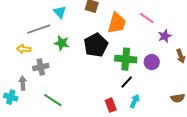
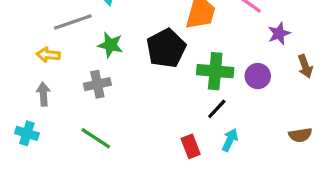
gray cross: (41, 67) -> (97, 84), moved
gray arrow: (23, 83) -> (43, 94), moved

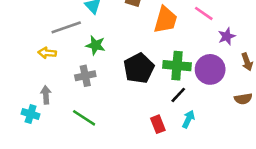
black pentagon: (166, 48) -> (139, 68), moved
purple circle: (258, 76) -> (210, 69), size x1.5
gray arrow: (43, 94) -> (46, 95), moved
brown semicircle: (300, 135) -> (243, 99), moved

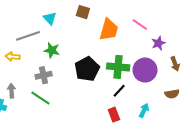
green line: (84, 118) -> (40, 98), moved
cyan arrow: (188, 119) -> (144, 110), moved
red rectangle: (158, 124) -> (114, 115), moved

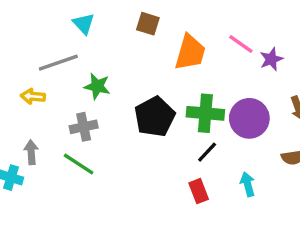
cyan triangle: (50, 18) -> (84, 24), moved
purple star: (158, 43) -> (271, 59), moved
cyan arrow: (144, 110) -> (248, 184), turned -40

